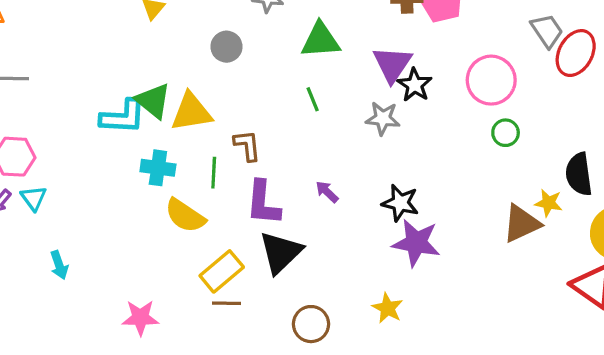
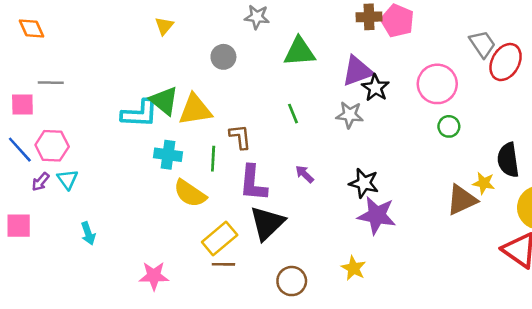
purple triangle: (392, 64) -> (357, 71), turned 36
green line: (313, 99) -> (293, 114), moved

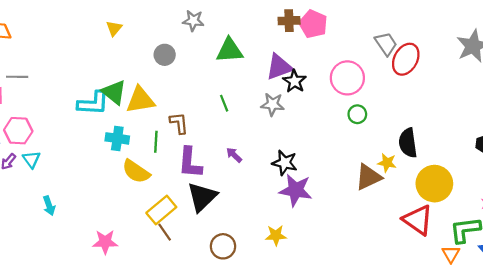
brown line: (223, 264) -> (165, 232), turned 54
yellow star: (354, 268) -> (276, 235), turned -30

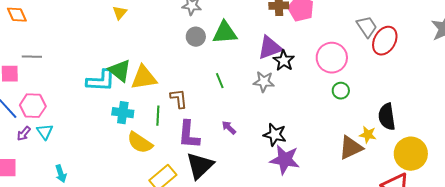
gray circle: (165, 55) -> (196, 37), moved

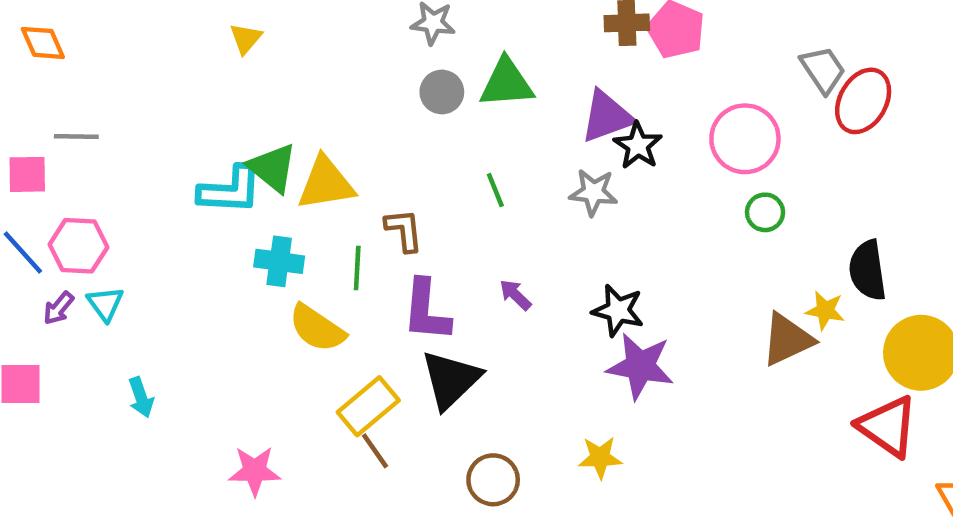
yellow triangle: (120, 13) -> (246, 38), moved

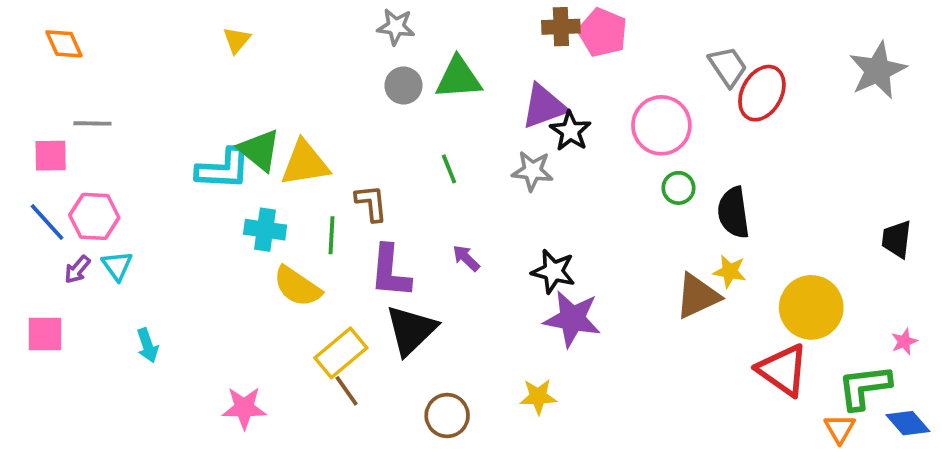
black semicircle: (868, 270) -> (733, 213), moved

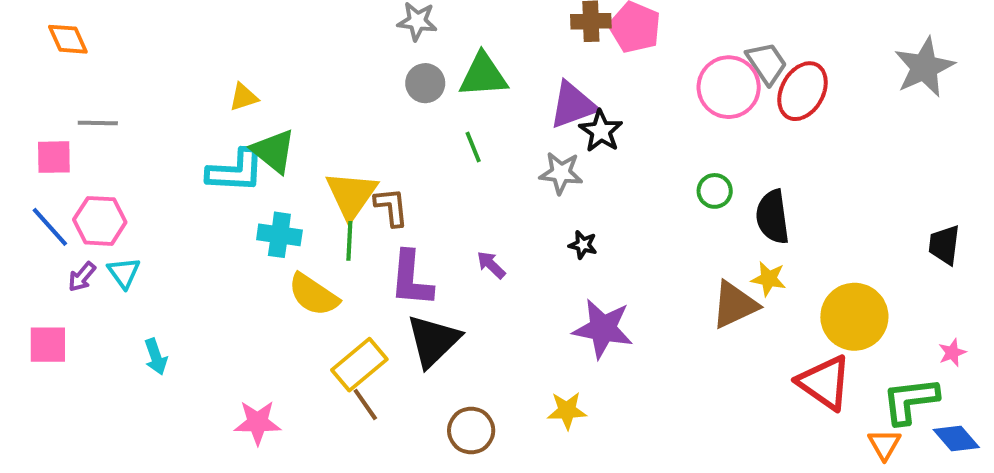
yellow triangle: (237, 40) -> (244, 97), moved, turned 32
pink circle: (661, 125) -> (729, 87), moved
yellow triangle: (305, 163) -> (351, 195), moved, turned -46
green line: (449, 169) -> (473, 147), moved
black star: (553, 271) -> (583, 245), moved, size x0.6

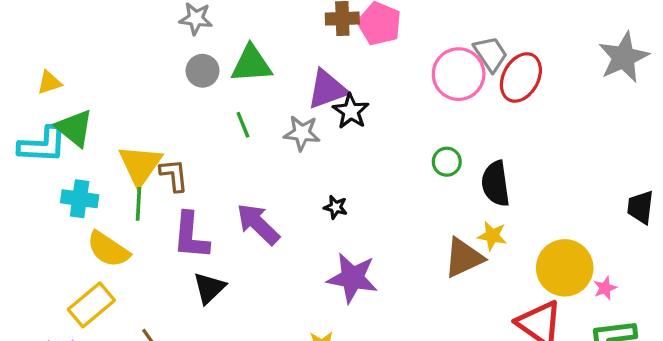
gray star: (561, 173) -> (302, 133), moved
purple arrow: (491, 265) -> (258, 224), size x1.8
black triangle: (433, 341) -> (209, 288), size x0.7
pink star: (952, 353) -> (605, 288), moved
yellow rectangle: (359, 365) -> (91, 305), moved

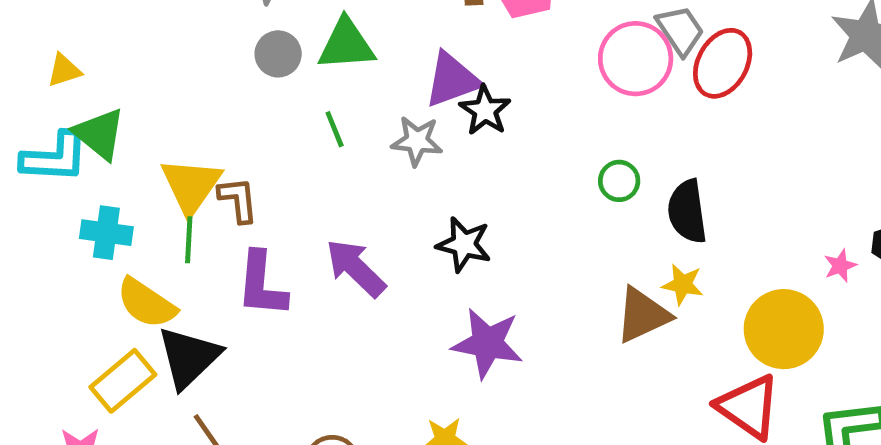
black star: (336, 207) -> (464, 244), size x1.6
black triangle: (209, 288) -> (189, 357), moved, size x1.4
pink star: (605, 288) -> (840, 266), moved

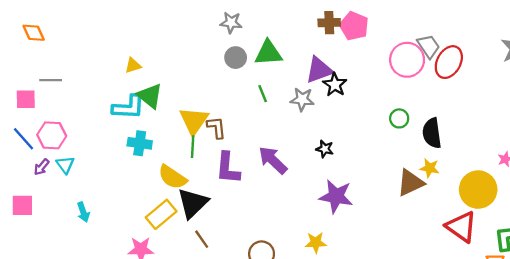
cyan cross: (106, 233) -> (140, 143), moved
black star: (464, 244) -> (325, 149), size x0.7

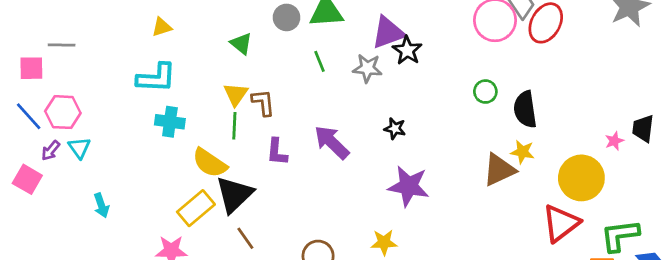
green triangle: (150, 96) -> (241, 44), moved, size x0.7
yellow triangle: (194, 121) -> (236, 94), size x0.7
purple L-shape: (228, 168) -> (277, 152), size x0.7
pink square: (22, 205) -> (27, 179), moved, turned 30
red triangle: (461, 227) -> (561, 223), turned 48

